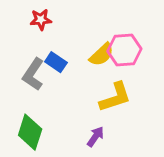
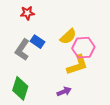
pink hexagon: (124, 50) -> (83, 48), moved
purple arrow: (95, 137) -> (64, 91), turned 32

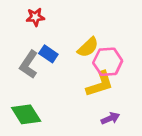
green diamond: (20, 88) -> (26, 114), turned -50
purple arrow: (64, 91) -> (110, 118), moved

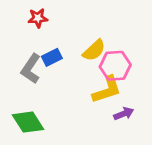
blue rectangle: (48, 54) -> (52, 57), turned -60
purple arrow: (110, 118) -> (124, 114), moved

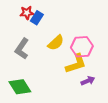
yellow semicircle: (94, 50) -> (56, 43), moved
blue rectangle: (52, 57) -> (37, 18), moved, turned -32

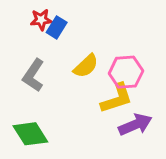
purple arrow: (88, 81) -> (135, 125), size x1.5

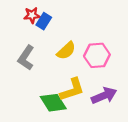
yellow L-shape: (117, 98) -> (72, 90), moved
green diamond: (30, 134) -> (53, 103), moved

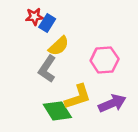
yellow semicircle: (66, 51) -> (59, 46), moved
gray L-shape: (26, 58) -> (47, 69), moved

